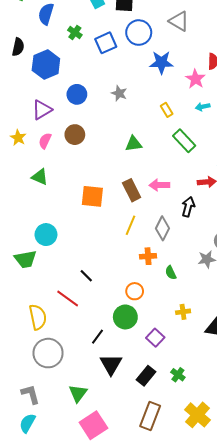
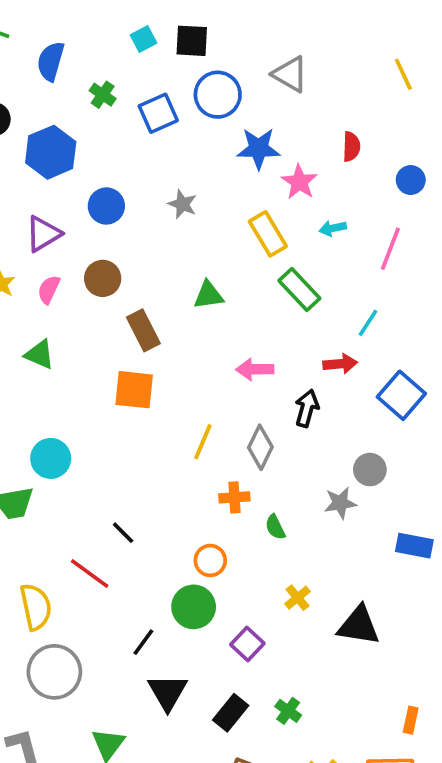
pink star: (195, 79) -> (299, 182), moved
yellow rectangle: (167, 110) -> (268, 234), size x1.6
brown rectangle: (132, 190) -> (143, 330), moved
yellow cross: (183, 312) -> (298, 598), turned -32

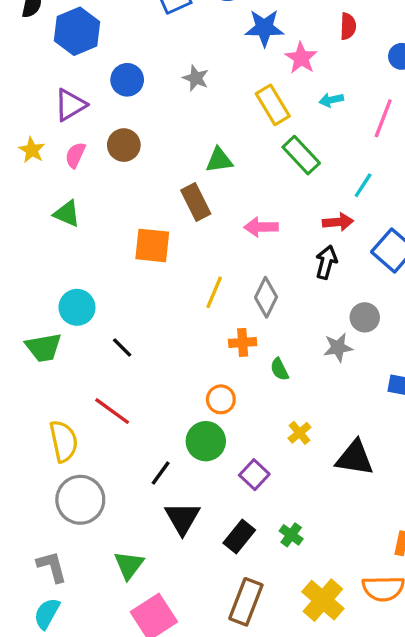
brown rectangle: (143, 330) -> (196, 202), moved
black arrow: (307, 408) -> (326, 262), moved
black line: (123, 533) -> (122, 347), moved

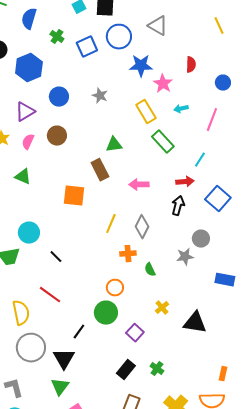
black triangle: (182, 518) -> (64, 359), moved

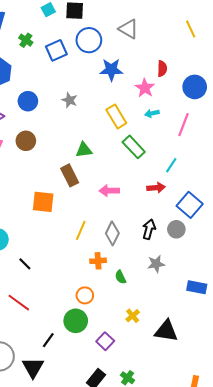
blue circle: (223, 83) -> (195, 87), size x1.5
pink star: (163, 84) -> (145, 88), moved
black arrow: (178, 206) -> (149, 229), moved
gray circle: (201, 239) -> (176, 229), moved

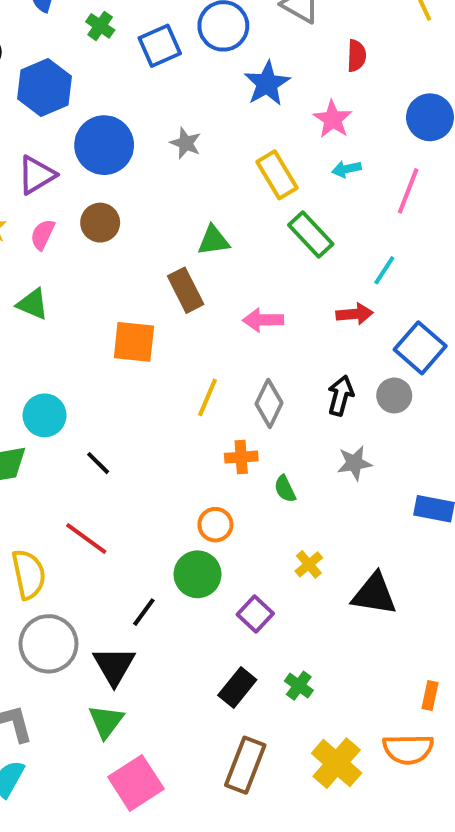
red semicircle: (162, 69) -> (356, 56), moved
blue star: (111, 70) -> (267, 84), turned -30
blue circle: (28, 101) -> (104, 145), size x1.5

